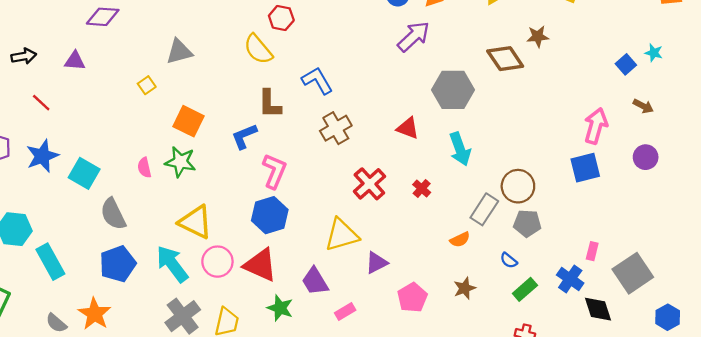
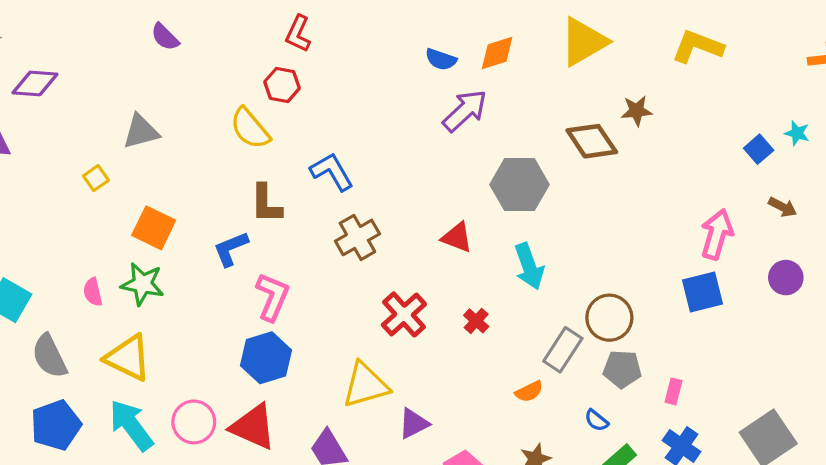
yellow triangle: (195, 222) -> (128, 358), moved
pink rectangle: (592, 251) -> (674, 391), moved

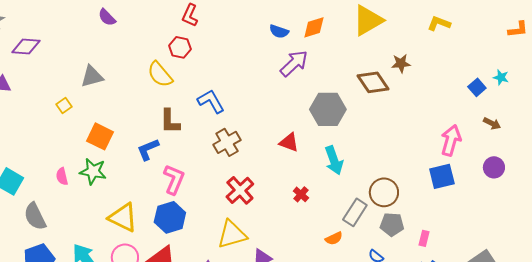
yellow L-shape: (698, 47) -> (439, 23), size x0.7
red cross: (404, 314) -> (240, 190), moved
yellow triangle: (128, 358) -> (123, 217), moved

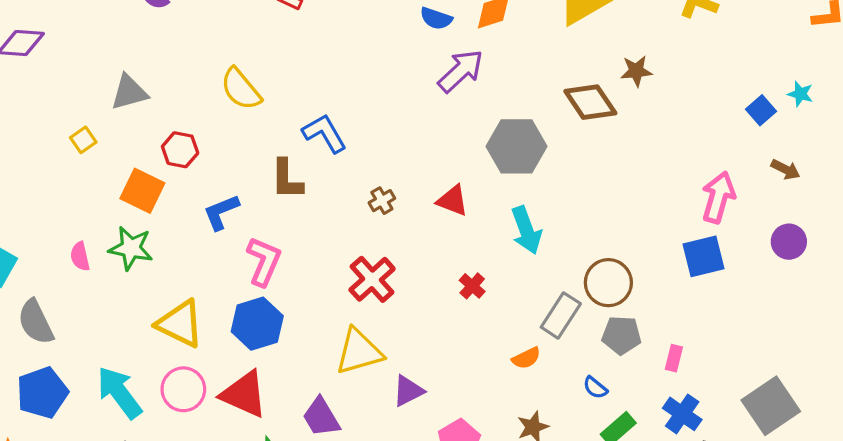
red hexagon: (180, 47) -> (180, 150), moved
brown L-shape: (170, 121) -> (287, 179), moved
brown cross: (227, 142) -> (382, 201), moved, size x0.6

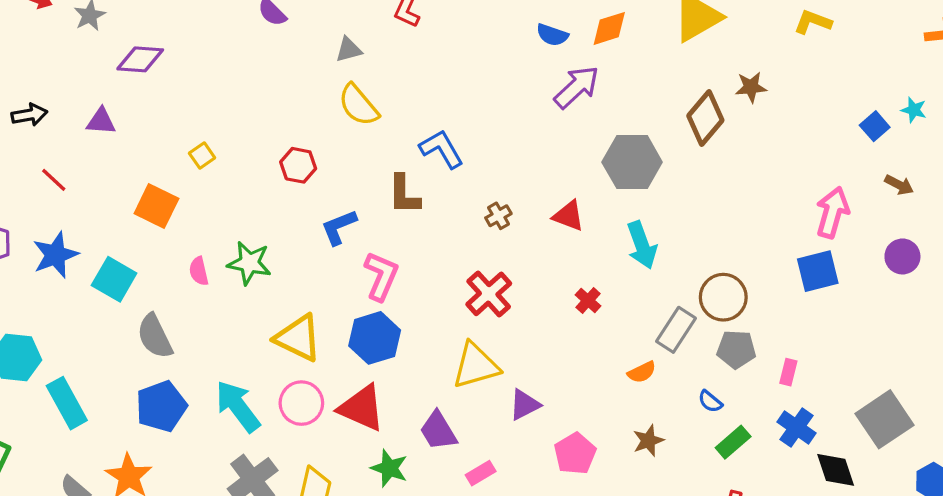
gray triangle: (129, 92) -> (349, 50), moved, size x0.7
brown diamond: (590, 102) -> (705, 118), turned 74
orange square: (142, 191) -> (156, 206), moved

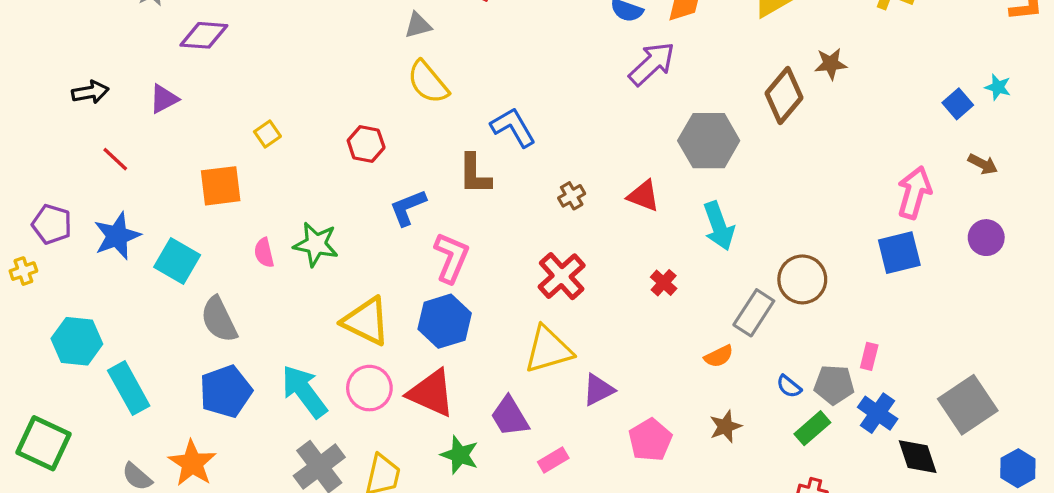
purple triangle: (101, 121) -> (164, 99), turned -32
orange square: (156, 206) -> (221, 186), turned -33
gray pentagon: (736, 349) -> (834, 385), moved

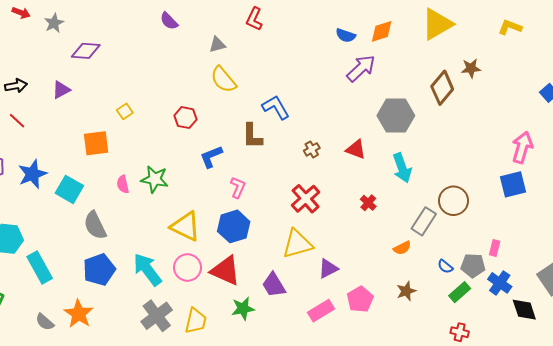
red line: (115, 159) -> (17, 121), moved
pink L-shape: (451, 258) -> (238, 187), size x0.7
green star: (460, 455) -> (243, 309), turned -30
pink rectangle: (553, 460) -> (321, 311), moved, size x1.4

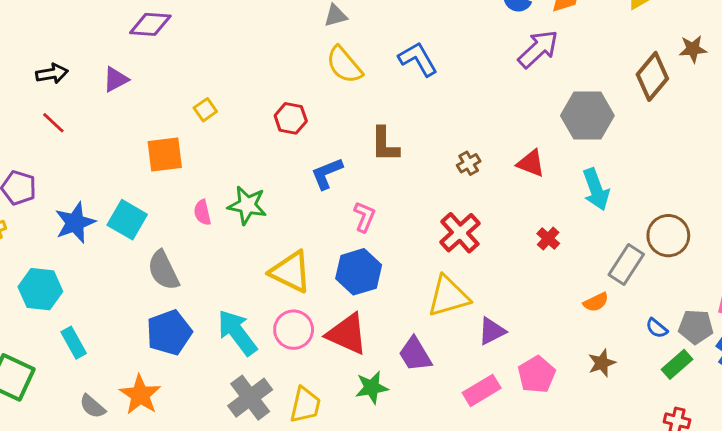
blue L-shape: (276, 107) -> (418, 59), moved
blue star: (32, 174) -> (75, 223), moved
cyan rectangle: (40, 268) -> (74, 343), moved, size x0.7

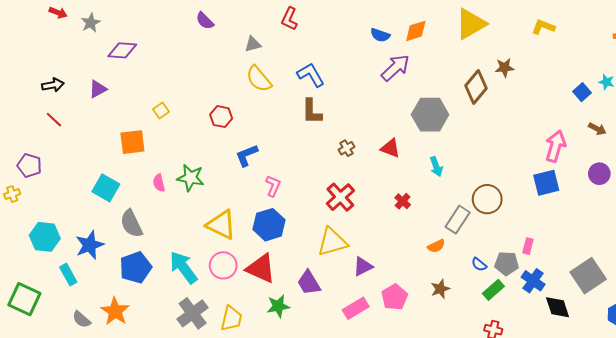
brown L-shape: (385, 144) -> (312, 111), moved
cyan arrow: (596, 189) -> (436, 167), size x0.7
blue star: (75, 223) -> (90, 245), moved

